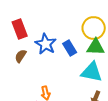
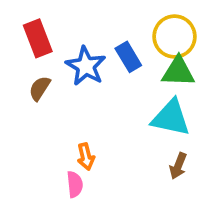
blue rectangle: (70, 48) -> (128, 57), moved

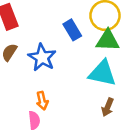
blue star: (86, 66) -> (42, 57), moved

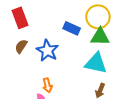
blue rectangle: (72, 30) -> (72, 28), turned -35

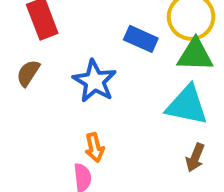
brown semicircle: (21, 46) -> (28, 73), moved

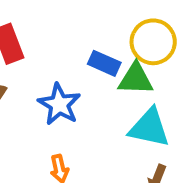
green triangle: (195, 55) -> (136, 79), moved

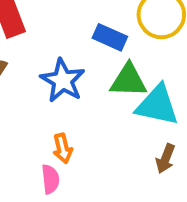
green triangle: (136, 79) -> (128, 80), moved

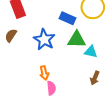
cyan triangle: (157, 105) -> (91, 52), size x0.6
pink semicircle: (50, 179) -> (51, 88), moved

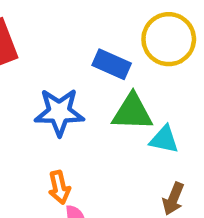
blue star: (44, 40) -> (59, 112), turned -30

